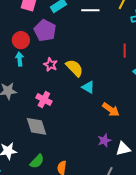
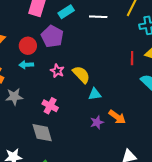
cyan arrow: (20, 59) -> (26, 65), turned -88
cyan triangle: (88, 87) -> (95, 94), turned -40
purple star: (104, 140) -> (97, 122), moved

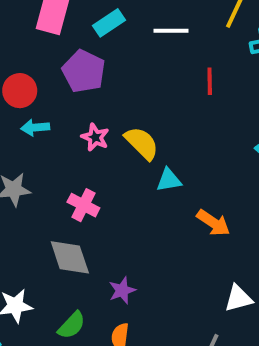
red circle: (28, 46) -> (20, 91), moved
red line: (132, 58) -> (210, 81), moved
purple star: (97, 122) -> (122, 290), moved

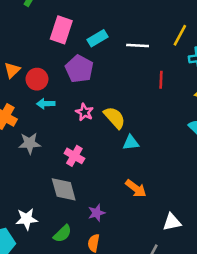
orange arrow: (213, 223) -> (136, 188), moved

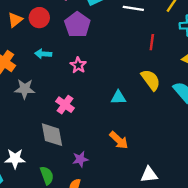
red circle: (37, 79) -> (39, 18), moved
yellow semicircle: (115, 118) -> (151, 80), moved
green semicircle: (62, 234) -> (47, 175), turned -72

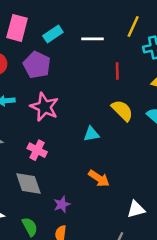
pink star: (78, 65) -> (44, 107), size x1.6

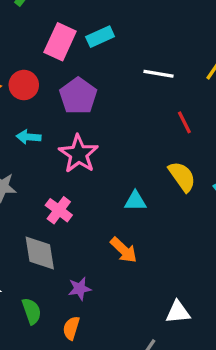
cyan rectangle: (53, 34) -> (100, 37), moved
red line: (117, 71) -> (184, 122), turned -35
orange arrow: (99, 178) -> (124, 250), moved

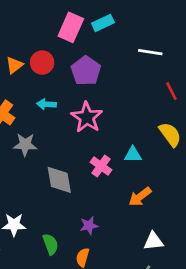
pink cross: (59, 210) -> (101, 166), moved
orange arrow: (124, 250) -> (140, 197), moved, turned 100
gray diamond: (40, 253) -> (59, 180), moved
white triangle: (178, 312) -> (153, 241), moved

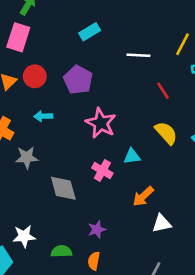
pink rectangle: (71, 27) -> (18, 37), moved
pink star: (87, 117) -> (101, 123), moved
white triangle: (153, 241) -> (162, 224), moved
green semicircle: (51, 244) -> (61, 251), turned -66

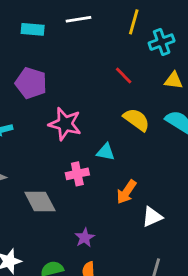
cyan rectangle: (90, 32) -> (33, 29), turned 48
white line: (138, 55) -> (79, 19), moved
cyan triangle: (132, 156) -> (106, 152), turned 30
pink cross: (102, 171) -> (77, 174), turned -30

